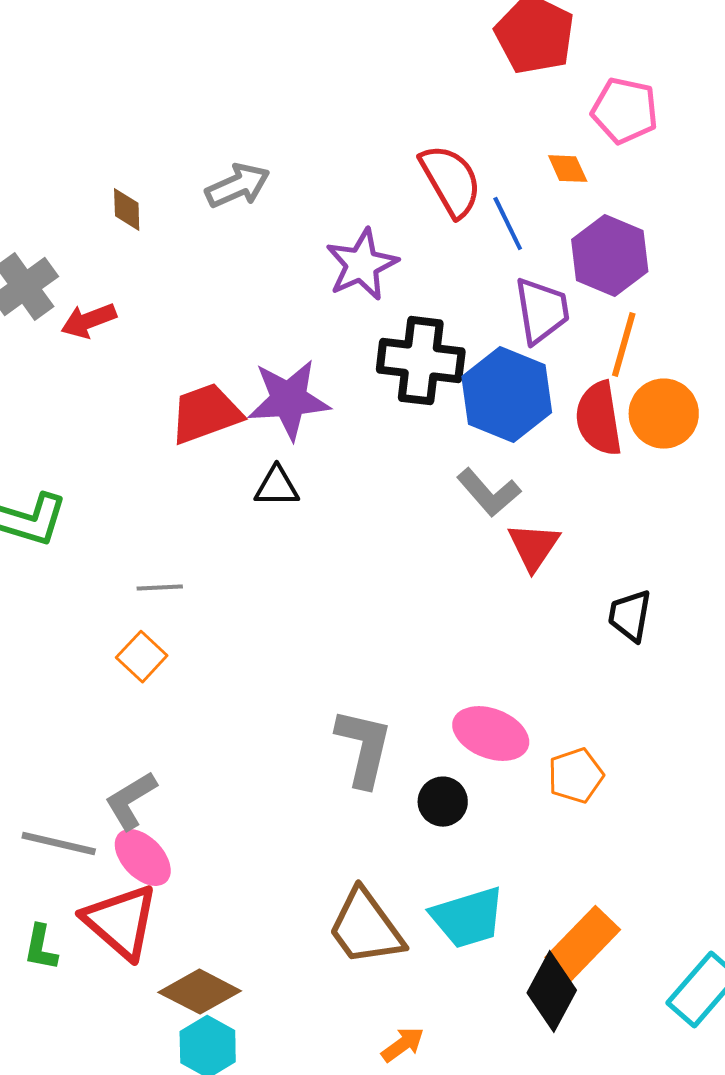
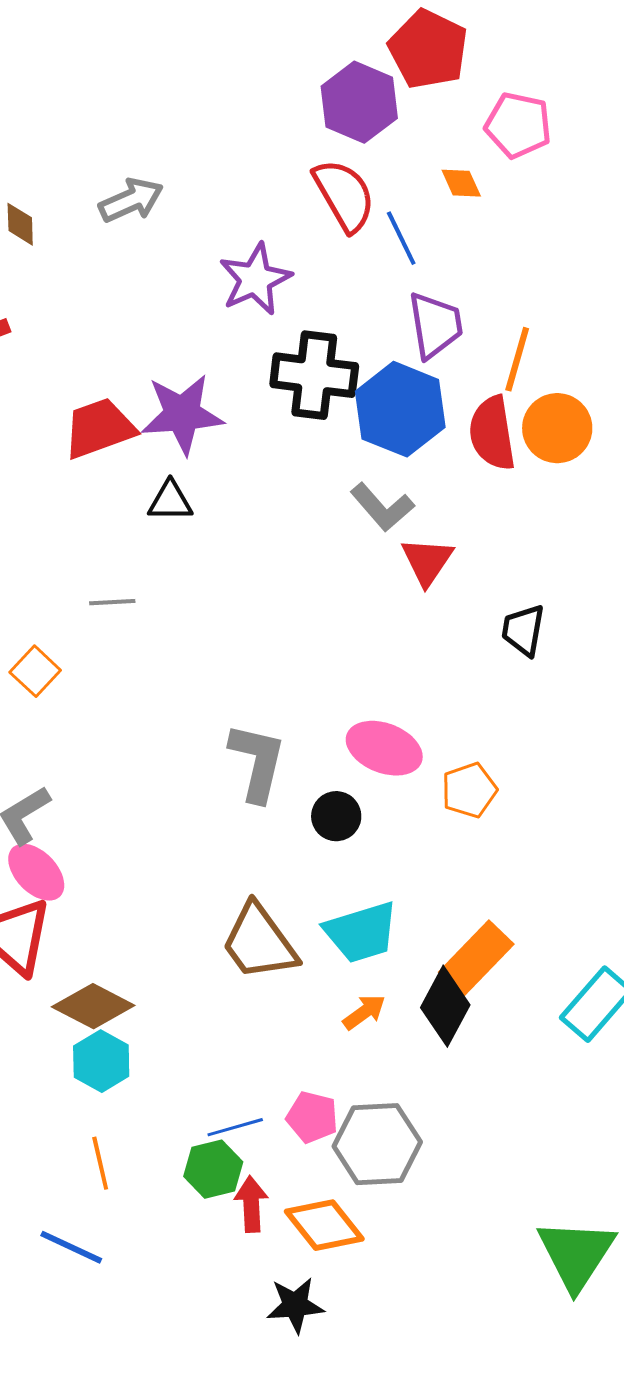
purple hexagon: (610, 256) -> (359, 102), moved
gray line: (160, 588) -> (112, 602), moved
orange arrow: (403, 1045) -> (364, 1012), moved

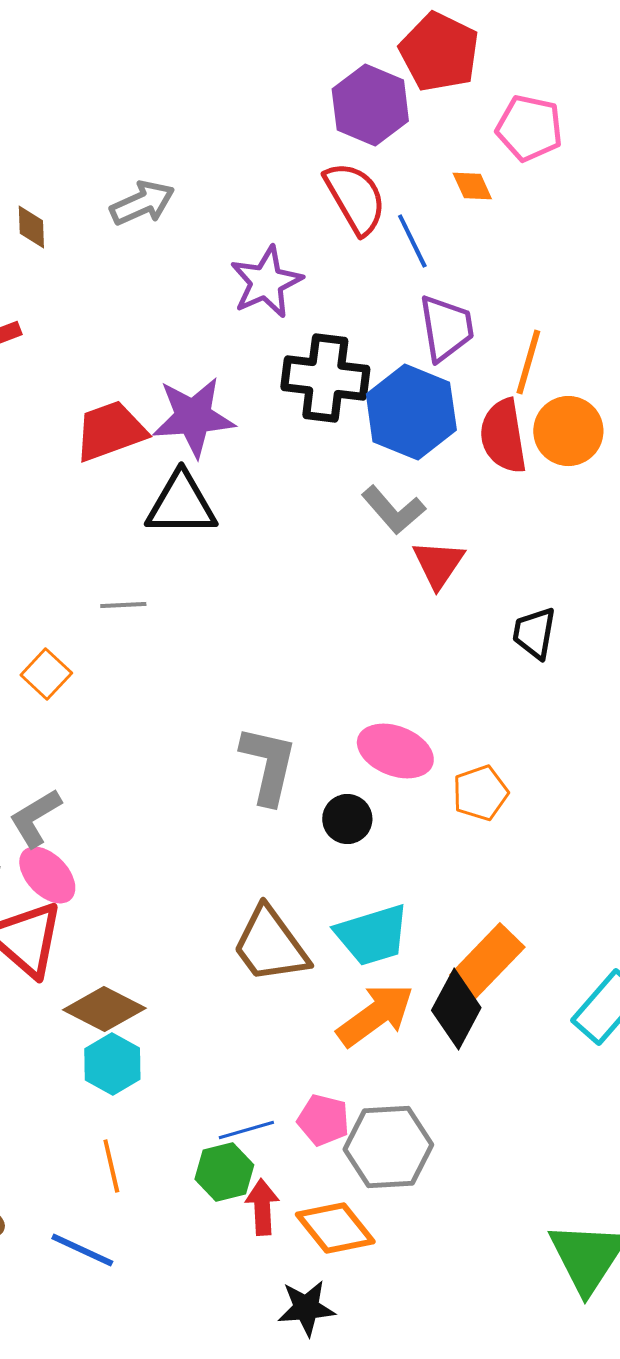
black triangle: (170, 501) -> (181, 504), size x1.6
orange arrow: (364, 1012) -> (375, 1015), size x1.8

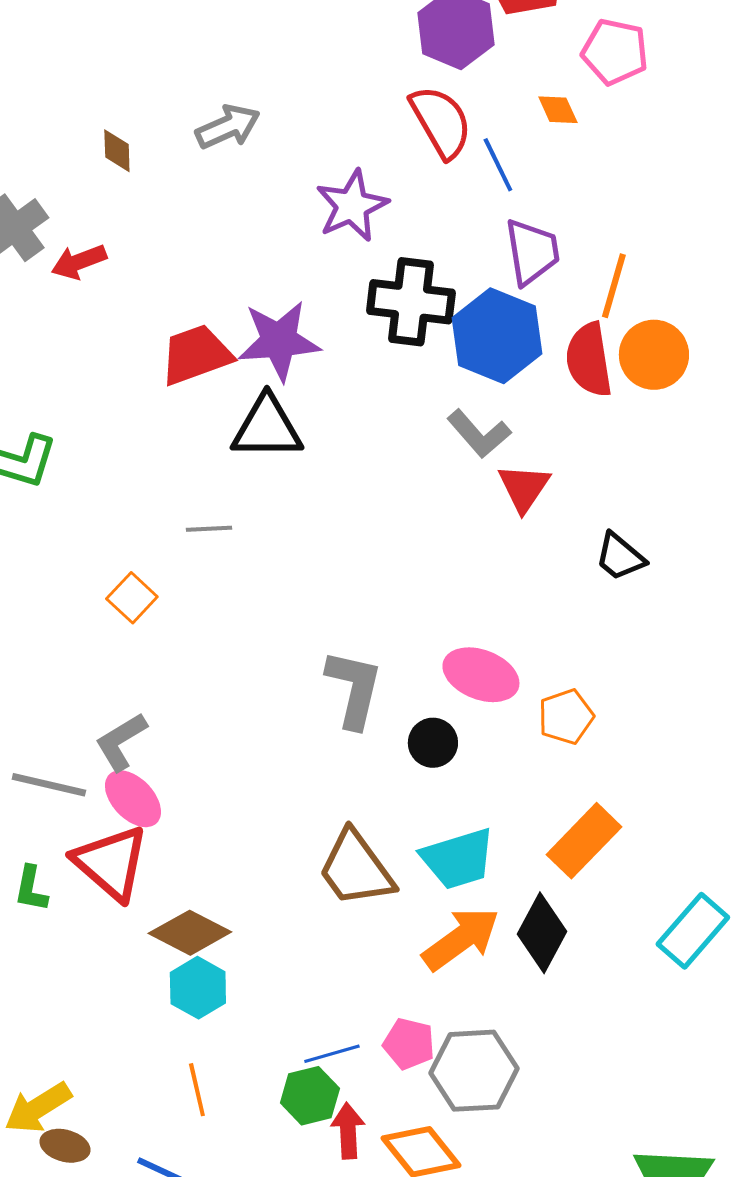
black trapezoid: (534, 633) -> (620, 557), turned -60
orange rectangle: (487, 961) -> (584, 841), moved

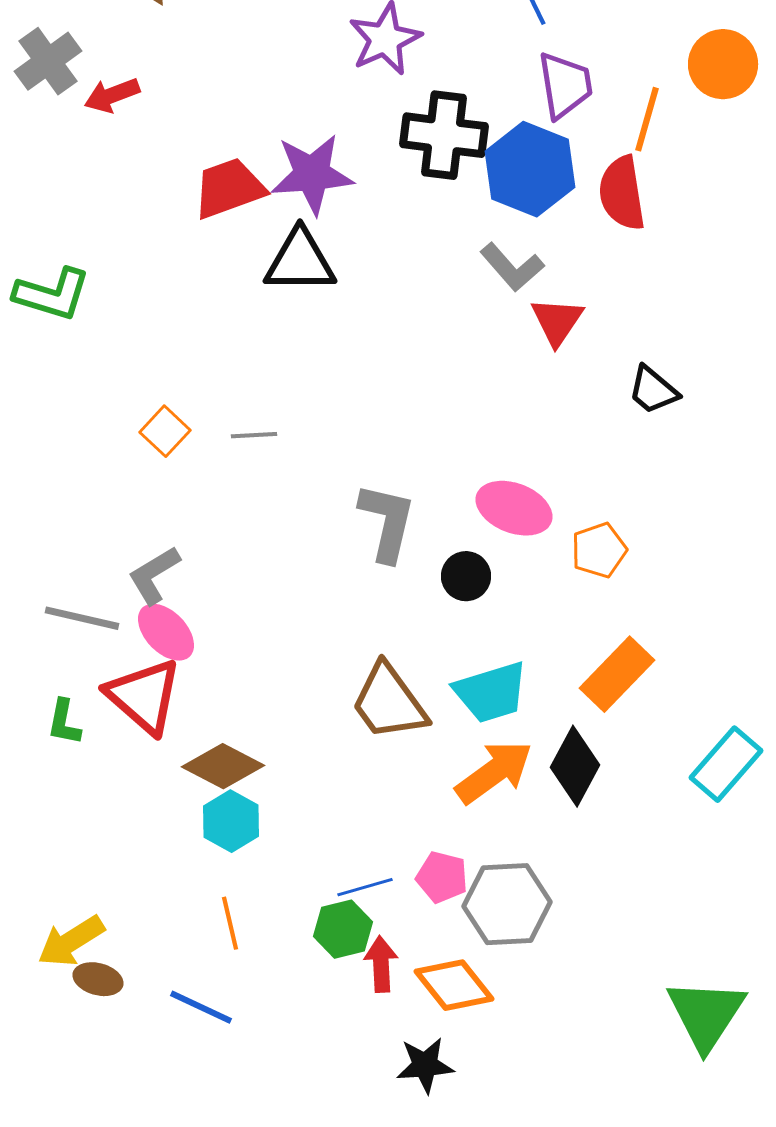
orange circle: (654, 355) -> (723, 64), moved
gray line: (209, 529) -> (254, 435), moved

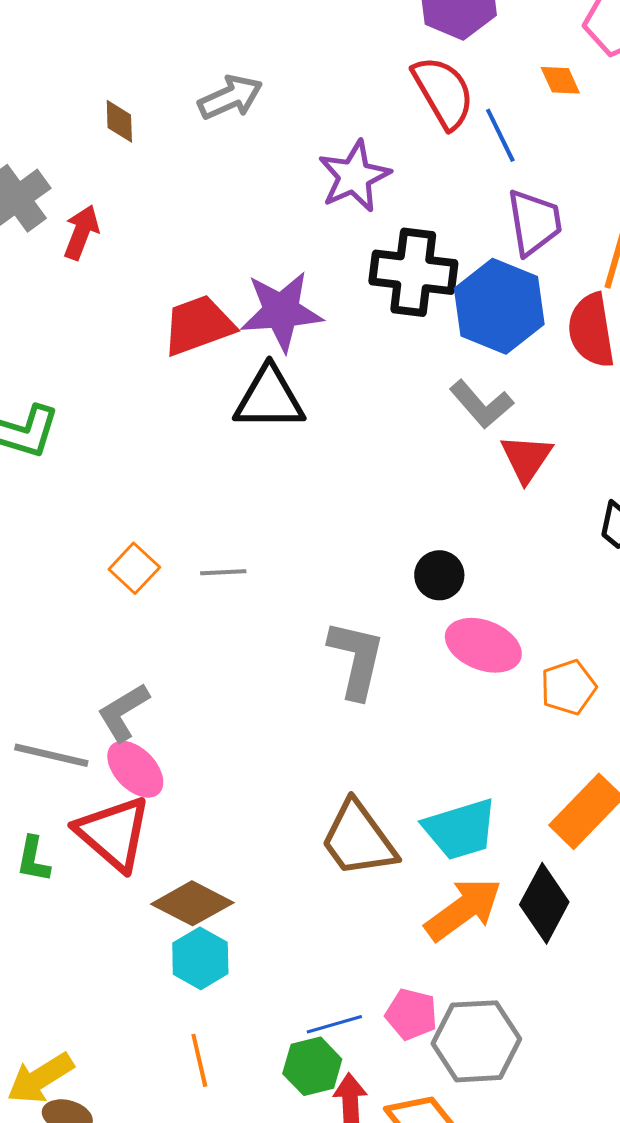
red arrow: (112, 95) -> (81, 232), turned 132
black circle: (466, 576) -> (439, 575), moved

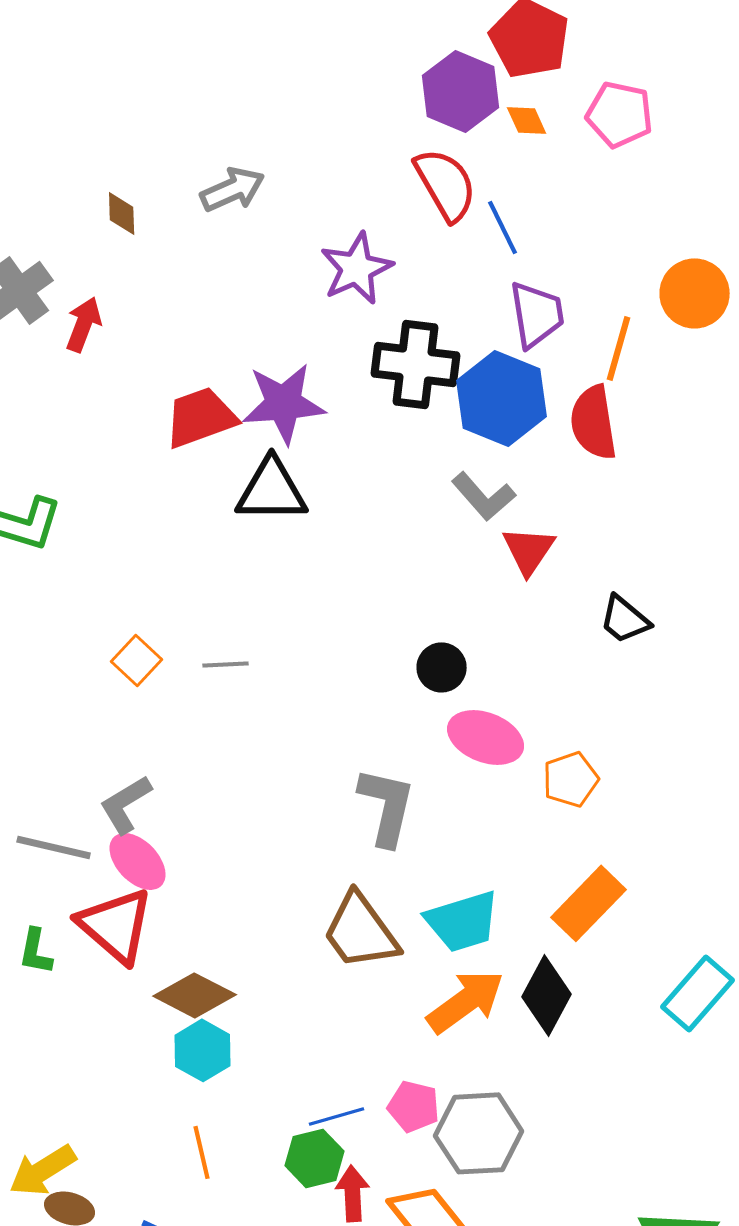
orange diamond: (560, 80) -> (527, 120), moved
gray L-shape: (356, 659) -> (387, 806), moved

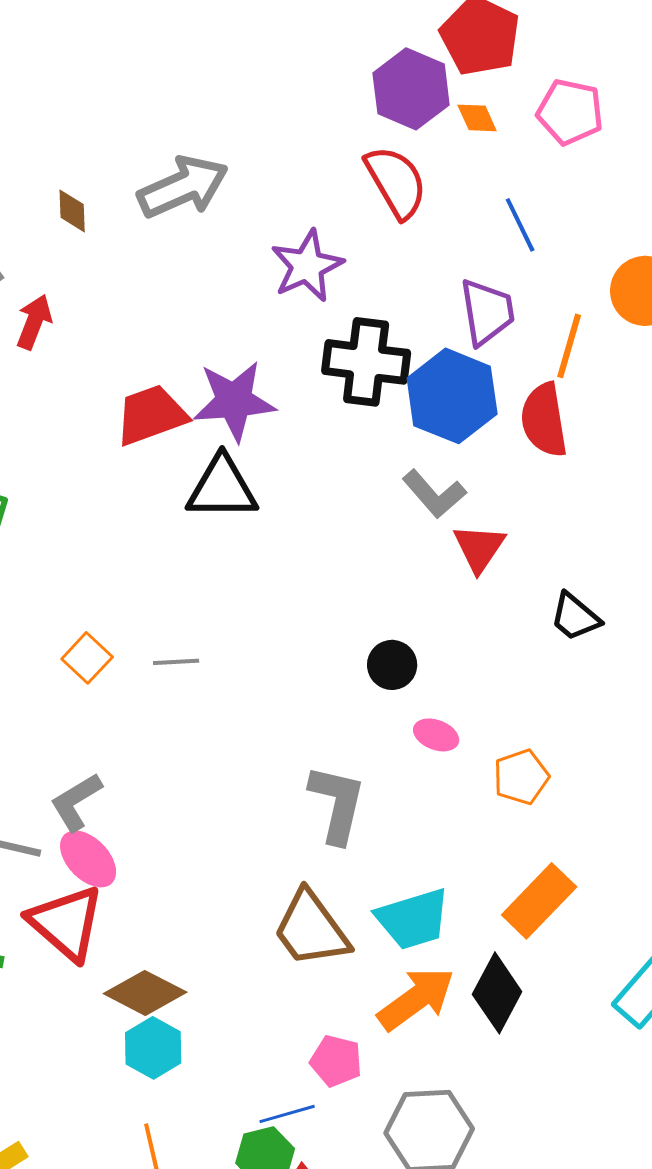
gray arrow: (233, 189) -> (183, 187), size x1.4
blue line: (503, 227) -> (520, 225), moved
pink ellipse: (486, 737) -> (436, 735), size x0.6
pink pentagon: (414, 1106) -> (336, 1061), moved

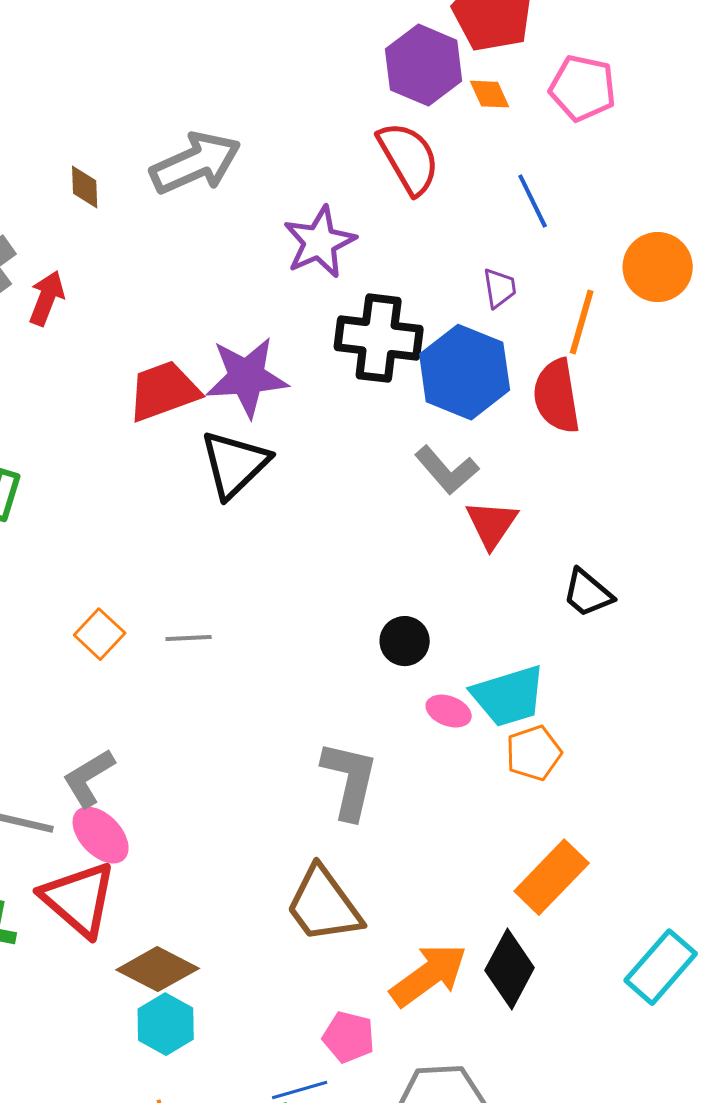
purple trapezoid: (487, 312) -> (500, 288), size x0.6
black triangle: (222, 488) -> (235, 464), turned -44
cyan trapezoid: (413, 919) -> (509, 696), moved

